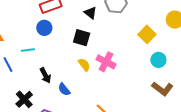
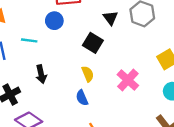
pink cross: (106, 62) -> (128, 80), moved
blue semicircle: (64, 89) -> (82, 98), moved

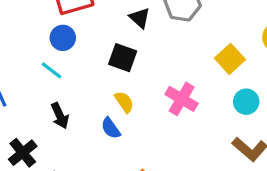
cyan line: (29, 40) -> (52, 70), moved, turned 42
blue semicircle: (82, 98) -> (111, 128), moved

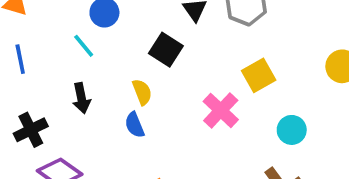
yellow square: (230, 59) -> (259, 75), moved
yellow semicircle: (124, 102) -> (142, 92), moved

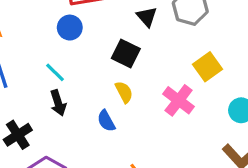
cyan line: (84, 46) -> (55, 72), moved
yellow semicircle: (142, 92) -> (124, 92), moved

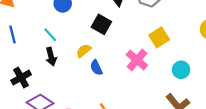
yellow semicircle: (124, 92) -> (84, 51), moved, turned -105
blue semicircle: (106, 121) -> (96, 68), moved

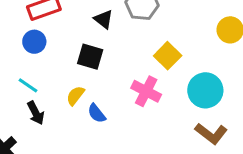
cyan circle: (181, 70) -> (205, 90), size x1.5

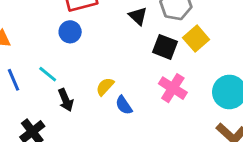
yellow square: (168, 56) -> (196, 39), moved
black square: (90, 57) -> (165, 47), moved
cyan line: (28, 85) -> (48, 74), moved

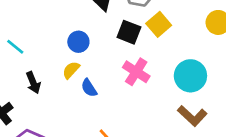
blue circle: (70, 32) -> (78, 42), moved
cyan line: (48, 74) -> (15, 47), moved

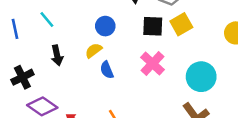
black square: (129, 32) -> (153, 26), turned -30

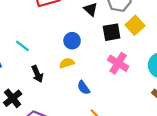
yellow semicircle: (94, 50) -> (67, 63), turned 32
blue semicircle: (107, 70) -> (84, 88), moved

